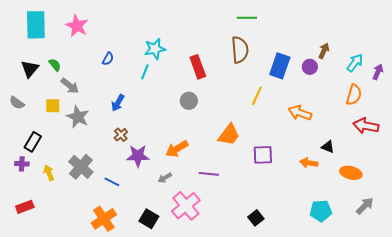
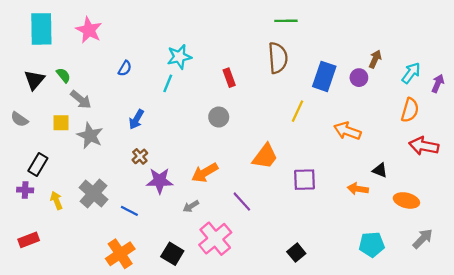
red rectangle: (198, 67) -> (229, 78), size x0.7
purple line: (209, 174) -> (242, 202), turned 42

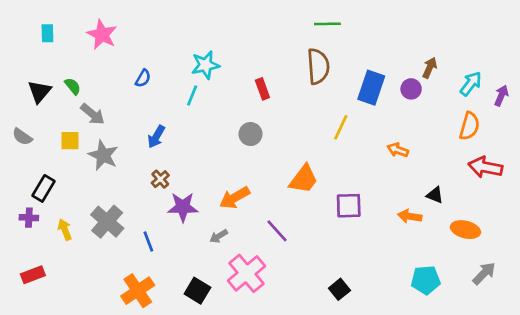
cyan rectangle: (41, 29) -> (47, 33), size x0.5
orange arrow: (347, 131) -> (398, 150), size x0.7
blue line: (129, 211) -> (148, 242), turned 42

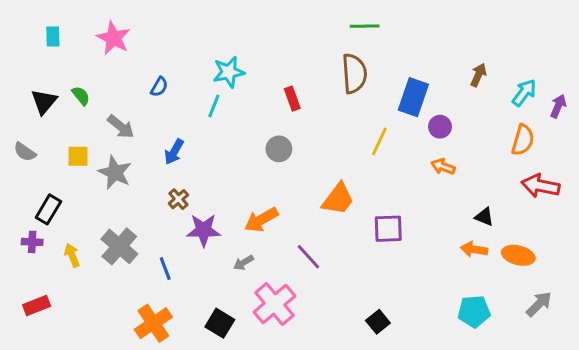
purple circle: (411, 89) -> (440, 127), moved
gray arrow: (93, 114) -> (121, 127), moved
orange arrow: (410, 216) -> (474, 249), moved

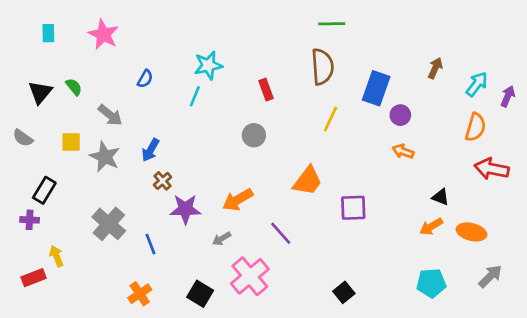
yellow line: (379, 141) -> (330, 119), moved
blue arrow: (174, 152) -> (150, 150), moved
orange arrow: (474, 249) -> (431, 227), turned -40
yellow arrow: (72, 255) -> (56, 256), moved
orange cross: (153, 323) -> (140, 294), size x0.7

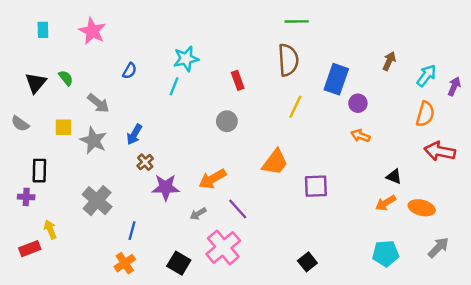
black rectangle: (44, 190) -> (39, 171), turned -30
purple line: (281, 233) -> (238, 209), moved
blue line: (150, 244) -> (132, 231), moved, turned 36

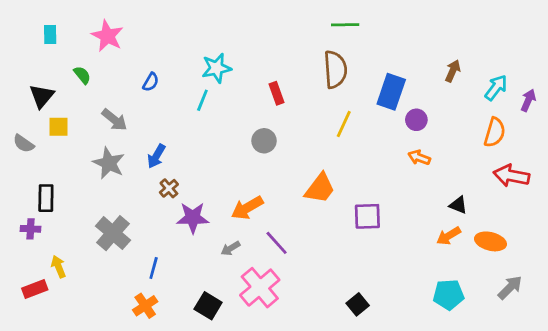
green semicircle: (66, 78) -> (82, 75), moved
yellow square: (63, 127) -> (58, 127), moved

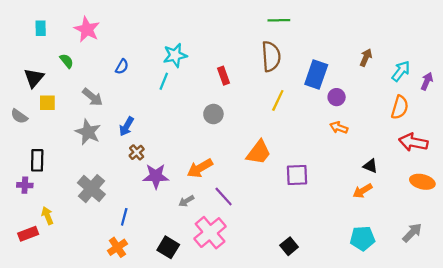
orange ellipse: (490, 241) -> (422, 182), moved

